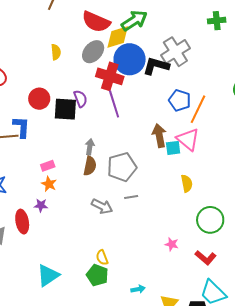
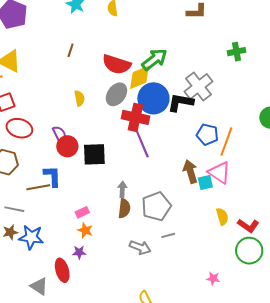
purple semicircle: (80, 99) -> (59, 134), moved
red L-shape: (206, 258) -> (248, 226), moved

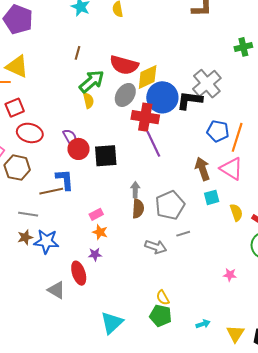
green arrow: (155, 59) -> (92, 81), moved
cyan square: (205, 183) -> (212, 197), moved

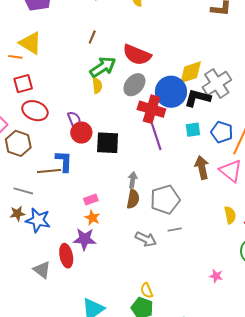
yellow diamond: (148, 77) -> (191, 72), moved
cyan square: (212, 197) -> (193, 130), moved
purple star: (95, 254) -> (85, 239), size x1.6

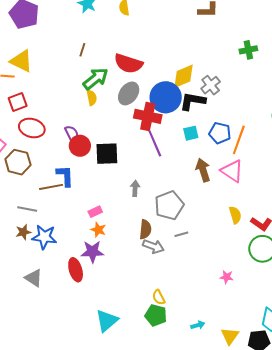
gray cross: (217, 83) -> (211, 85), size x0.7
brown semicircle: (133, 199) -> (145, 229), moved
gray triangle: (42, 270) -> (34, 278), moved

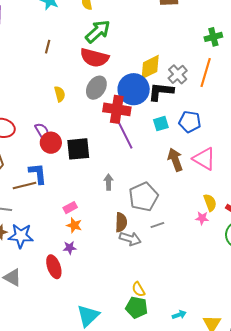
green arrow: (96, 79) -> (98, 31), moved
orange line: (239, 140) -> (206, 73), moved
purple star: (92, 252) -> (70, 248), size x0.6
pink star: (227, 277) -> (202, 218), moved

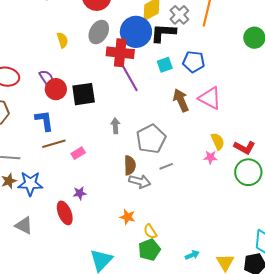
brown line: (25, 185) -> (54, 144), moved
orange star: (74, 225) -> (128, 217), moved
green pentagon: (137, 307) -> (149, 250), turned -30

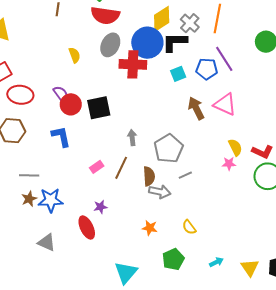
purple line: (130, 79) -> (224, 59), moved
brown line: (54, 144) -> (121, 168), moved, turned -45
yellow semicircle: (150, 231) -> (189, 227), moved

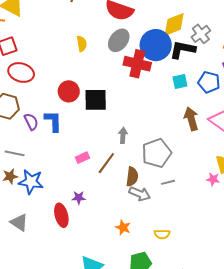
purple semicircle: (61, 94) -> (31, 122), moved
yellow semicircle: (189, 227) -> (162, 234), turned -63

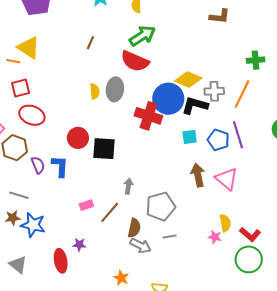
yellow diamond: (174, 24) -> (188, 80), turned 40
gray cross: (201, 34) -> (214, 91), turned 30
gray ellipse: (119, 40) -> (115, 89), moved, turned -35

